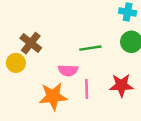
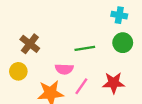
yellow circle: (16, 63) -> (18, 71), moved
pink line: (87, 89) -> (81, 86), turned 36

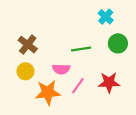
cyan cross: (119, 15) -> (106, 17), moved, turned 32
yellow circle: (18, 71) -> (25, 71), moved

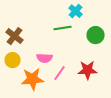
cyan cross: (106, 17) -> (76, 11), moved
green line: (81, 49) -> (62, 28), moved

